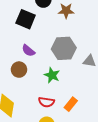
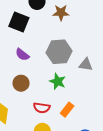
brown circle: (19, 70) -> (21, 83), moved
green star: (52, 75) -> (58, 81), moved

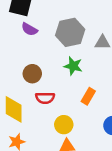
purple semicircle: (22, 55) -> (29, 29), moved
red semicircle: (42, 108) -> (45, 98), moved

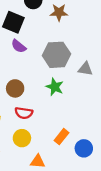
orange rectangle: (88, 96) -> (61, 137), moved
yellow circle: (64, 125) -> (22, 138), moved

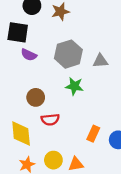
yellow circle: (22, 138) -> (53, 160), moved

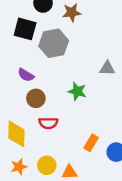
gray hexagon: (68, 54) -> (54, 43), moved
purple semicircle: (29, 55) -> (26, 75), moved

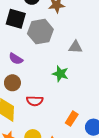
gray triangle: (107, 68) -> (75, 47), moved
brown circle: (36, 98) -> (12, 83), moved

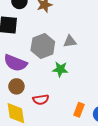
gray hexagon: (40, 32) -> (43, 46), moved
purple semicircle: (16, 59) -> (15, 63), size x1.6

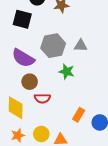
brown circle: (16, 86) -> (30, 82), moved

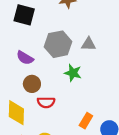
purple semicircle: (23, 58) -> (25, 58), size x0.7

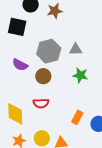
green star: (73, 73) -> (80, 75), moved
brown circle: (32, 84) -> (43, 76), moved

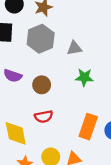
gray hexagon: (49, 51) -> (41, 39), moved
orange rectangle: (77, 117) -> (88, 127), size x1.5

